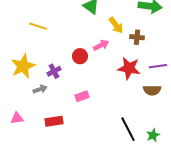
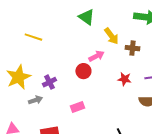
red circle: (80, 56) -> (83, 71), moved
red star: (129, 68) -> (124, 79), size x0.6

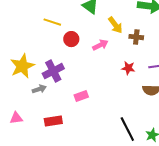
yellow line: (33, 37) -> (52, 22), moved
red circle: (83, 71) -> (71, 39), moved
purple cross: (49, 82) -> (53, 71), size x1.5

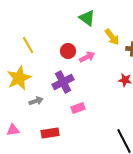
yellow line: (52, 22) -> (28, 45), moved, turned 42
pink arrow: (100, 45) -> (87, 57), moved
purple cross: (53, 71) -> (63, 82), moved

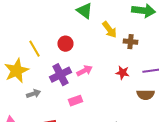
yellow line: (28, 45) -> (34, 49), moved
pink arrow: (87, 57) -> (84, 71), moved

